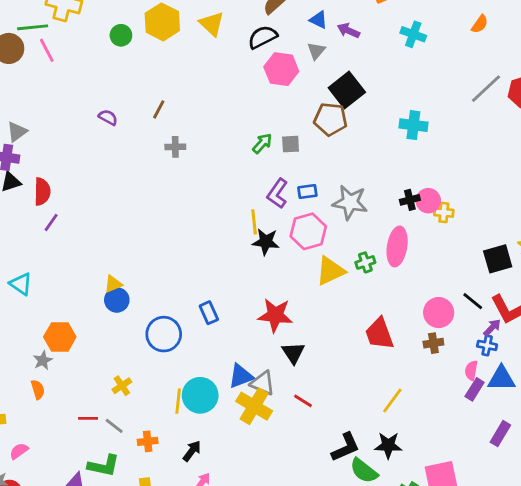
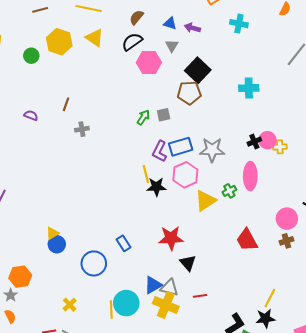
blue rectangle: (307, 191) -> (181, 147), size x1.6
yellow line: (392, 400) -> (270, 298), moved
red line: (303, 401) -> (200, 296), turned -32

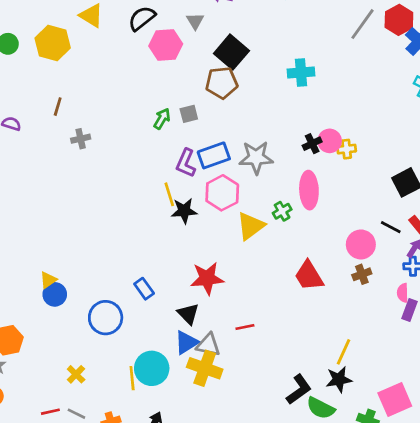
yellow hexagon: (59, 42) -> (53, 43), moved
black triangle: (188, 263) -> (188, 314), moved
red line: (200, 296) -> (245, 327), moved

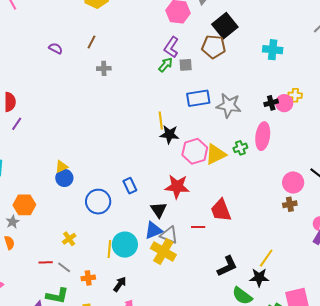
yellow cross: (347, 149) -> (295, 95), moved
purple L-shape: (186, 163) -> (171, 47), moved
pink hexagon: (222, 193) -> (195, 151), moved
red trapezoid: (309, 276) -> (221, 210), moved
black L-shape: (299, 389) -> (227, 266), moved

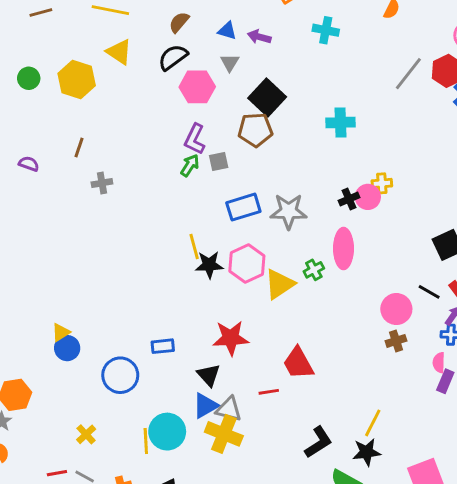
pink hexagon: (195, 151) -> (247, 263), moved
blue rectangle: (130, 186) -> (163, 346), turned -63

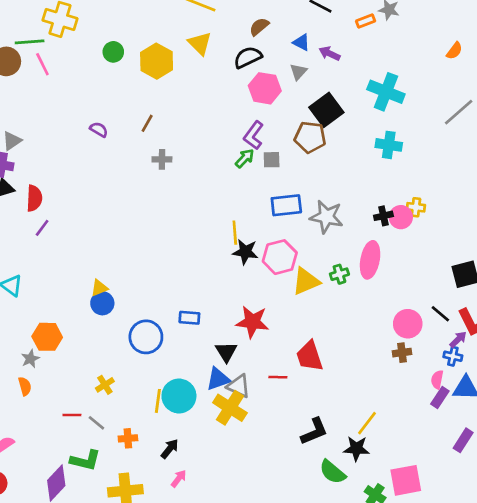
cyan cross: (326, 30) -> (386, 92), moved, size x1.5

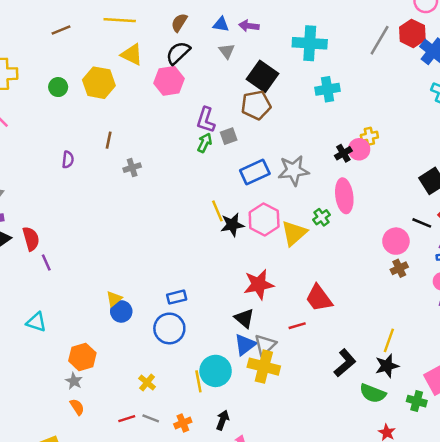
pink hexagon: (265, 88) -> (169, 81), moved
purple semicircle: (99, 130) -> (68, 160), turned 84
purple line: (42, 228) -> (46, 263), turned -42
blue rectangle: (189, 318) -> (177, 297), moved
gray triangle: (239, 386) -> (265, 345), turned -50

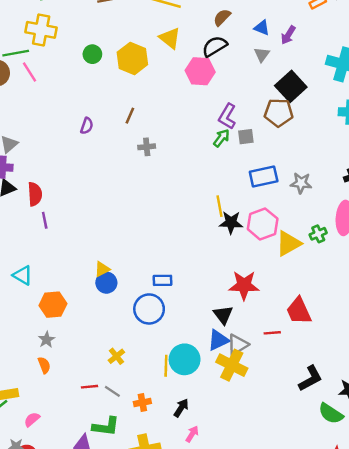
purple arrow: (249, 26) -> (288, 35), turned -78
gray star: (293, 170) -> (301, 183), size x0.7
orange hexagon: (82, 357) -> (53, 305), moved

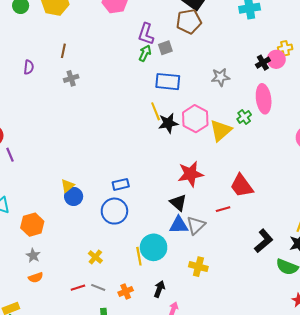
gray cross: (147, 147) -> (71, 78), moved
blue rectangle: (264, 176) -> (168, 82), moved, turned 30
blue triangle: (218, 340) -> (179, 225), turned 36
orange semicircle: (44, 365) -> (36, 278), turned 104
yellow cross: (232, 365) -> (198, 267), moved, size x0.7

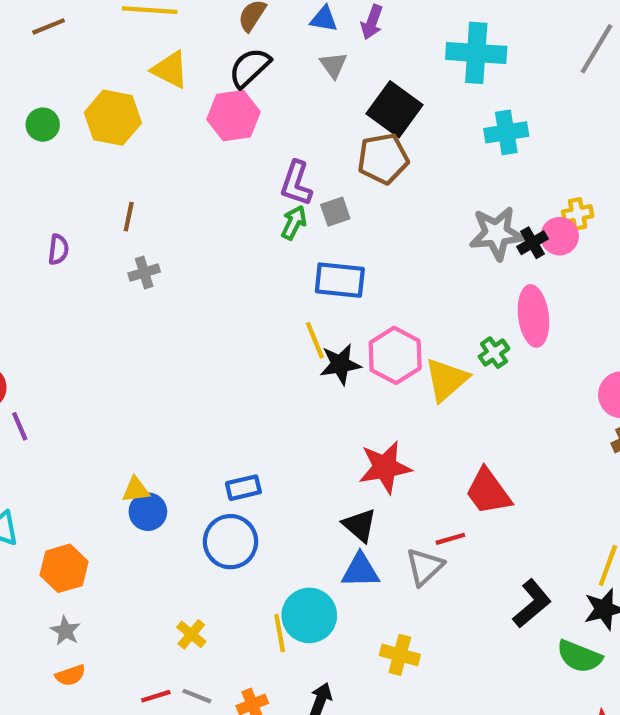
gray star: (220, 77) -> (496, 233), moved, size x1.4
yellow triangle: (68, 186) -> (136, 490), turned 32
gray triangle: (196, 225) -> (425, 567), moved

